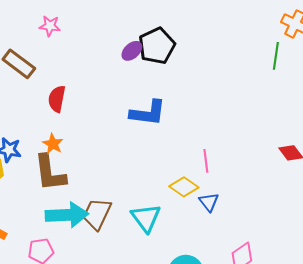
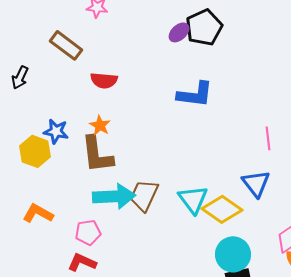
red semicircle: (57, 99) -> (104, 80), turned -96
pink line: (206, 161) -> (268, 138), moved
yellow diamond: (184, 187) -> (222, 209), moved, size x1.4
blue triangle: (209, 202) -> (256, 183), size x1.4

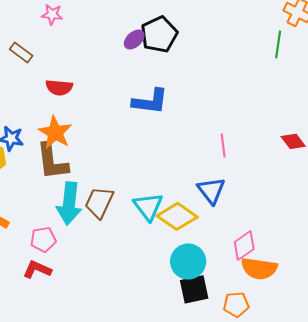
brown rectangle: (66, 45) -> (21, 52), size x0.7
orange star: (100, 125) -> (55, 132), size x1.6
cyan arrow: (114, 196) -> (69, 203), turned 99

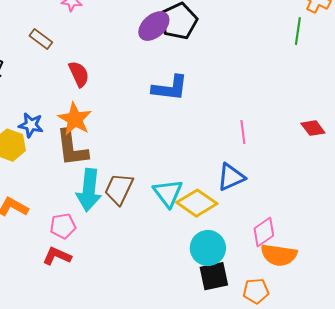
purple ellipse: (134, 39) -> (154, 26), size x1.5
red semicircle: (59, 87) -> (79, 74), turned -120
blue triangle: (211, 190) -> (231, 177), turned 44

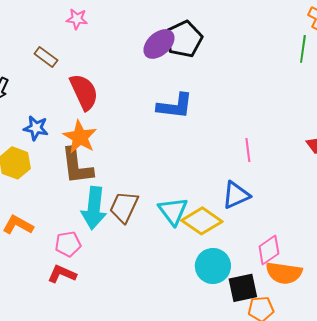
red semicircle: (79, 74) -> (84, 92), size x1.4
blue star: (31, 125) -> (36, 128), moved
black square: (214, 276) -> (243, 288), moved

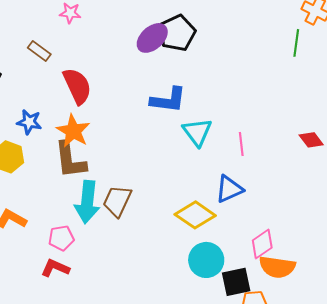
cyan triangle: (173, 211) -> (197, 132), moved

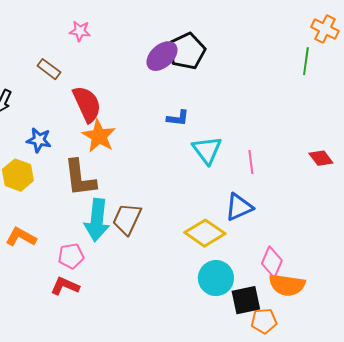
blue L-shape: (168, 100) -> (178, 118), size x0.6
orange star: (73, 131) -> (99, 136), moved
pink diamond: (262, 244) -> (272, 262), turned -32

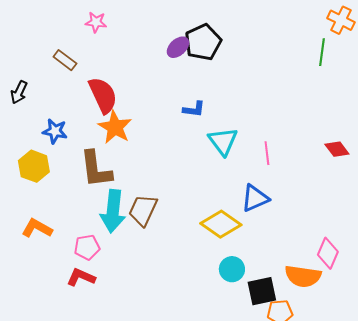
purple ellipse: (162, 56) -> (178, 47), size x0.7
pink diamond: (272, 262) -> (328, 253), moved
cyan circle: (216, 278) -> (232, 269), size x0.7

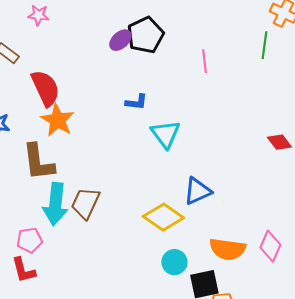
pink line: (267, 153) -> (204, 61), moved
orange semicircle: (303, 276) -> (227, 249), moved
red L-shape: (81, 277) -> (23, 270), turned -128

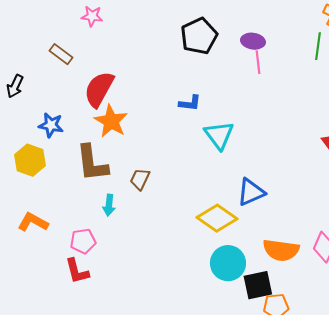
purple ellipse: (120, 40) -> (253, 41), moved, turned 50
red semicircle: (45, 88) -> (99, 89), turned -126
brown trapezoid: (85, 203) -> (140, 179), moved, size x0.7
cyan arrow: (55, 204) -> (109, 205), size x0.5
cyan circle: (174, 262) -> (228, 263), size x1.4

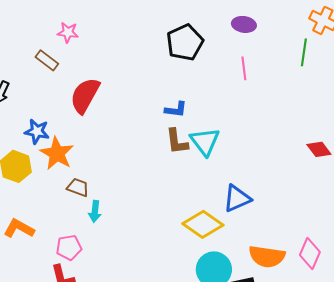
pink star: (92, 16) -> (68, 32), moved
purple ellipse: (253, 41) -> (244, 24), moved
orange star: (111, 121) -> (57, 153), moved
brown L-shape: (92, 163) -> (177, 141), moved, size x0.7
brown trapezoid: (140, 179) -> (78, 187), moved, turned 85

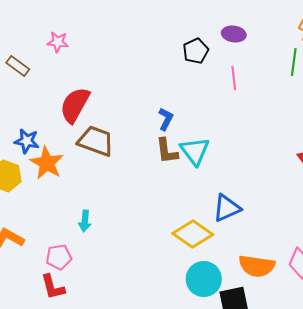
black pentagon: (185, 42) -> (196, 51), moved, size x0.7
brown rectangle: (47, 60) -> (18, 66), moved
blue L-shape: (176, 109) -> (166, 119), turned -70
brown trapezoid: (78, 187) -> (96, 141), moved, size x1.6

